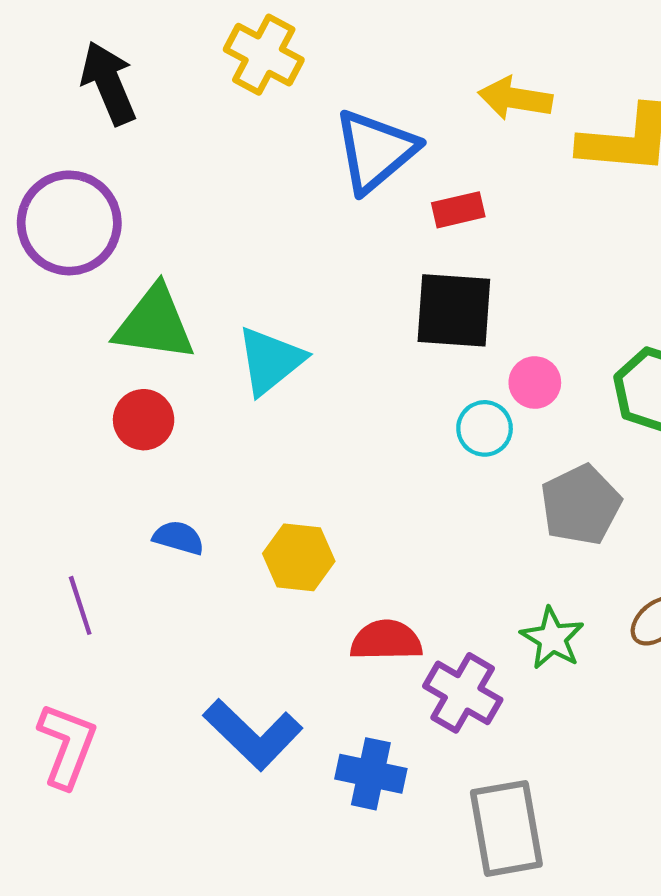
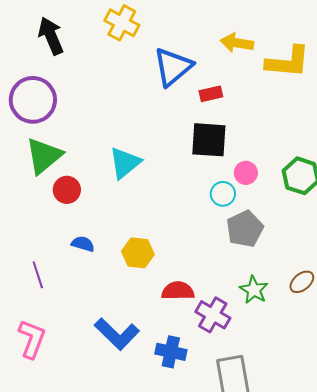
green triangle: (154, 323) -> (44, 156), moved, turned -48
gray pentagon: (581, 505) -> (245, 229), moved

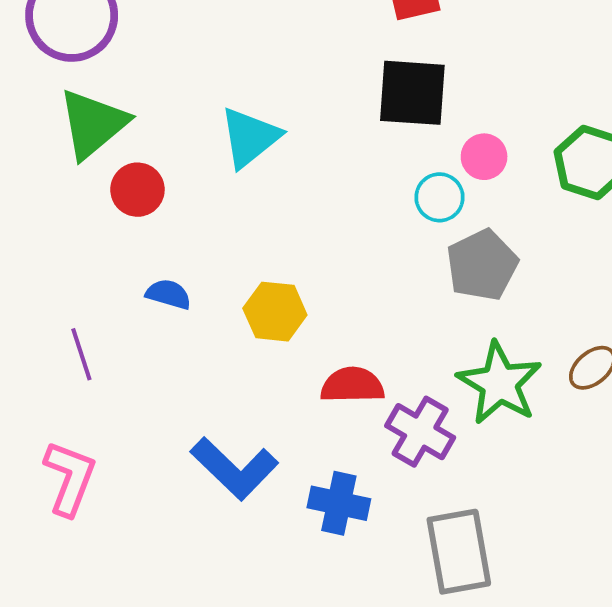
green star: (254, 290) -> (500, 383), size x1.5

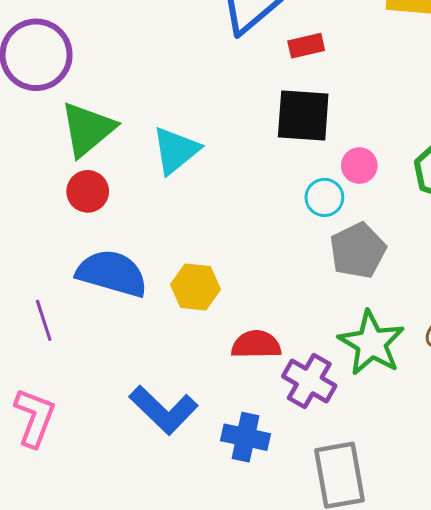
green triangle: (93, 124) -> (88, 129), moved
blue semicircle: (168, 294) -> (112, 273), size x2.0

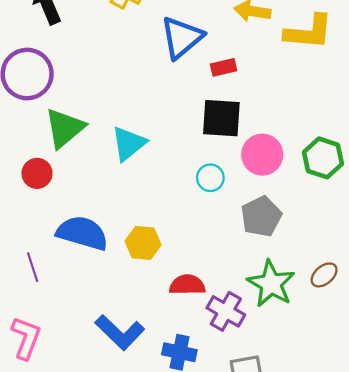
pink circle: (359, 166) -> (262, 155), size x1.6
red circle: (88, 191) -> (37, 173), moved
cyan circle: (324, 197) -> (210, 178), moved

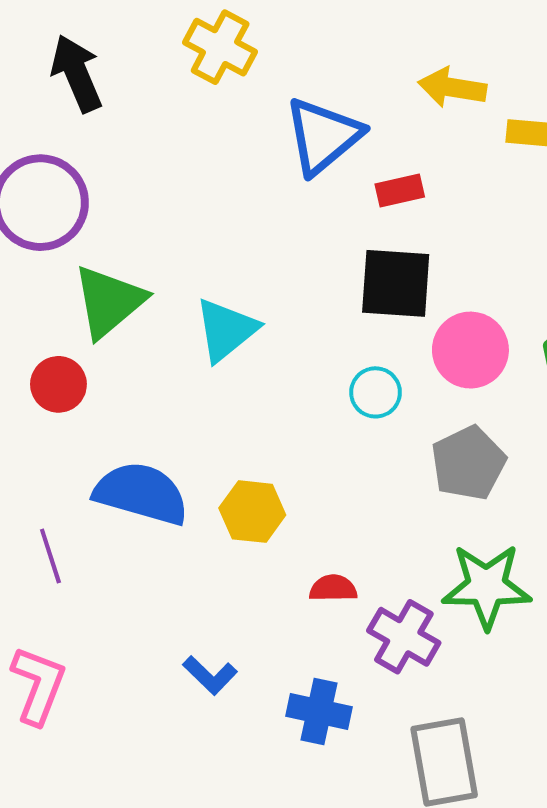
green star: (271, 284) -> (487, 586), turned -30
red semicircle: (187, 285) -> (333, 588), size x0.7
blue L-shape: (120, 332) -> (210, 675), size x0.6

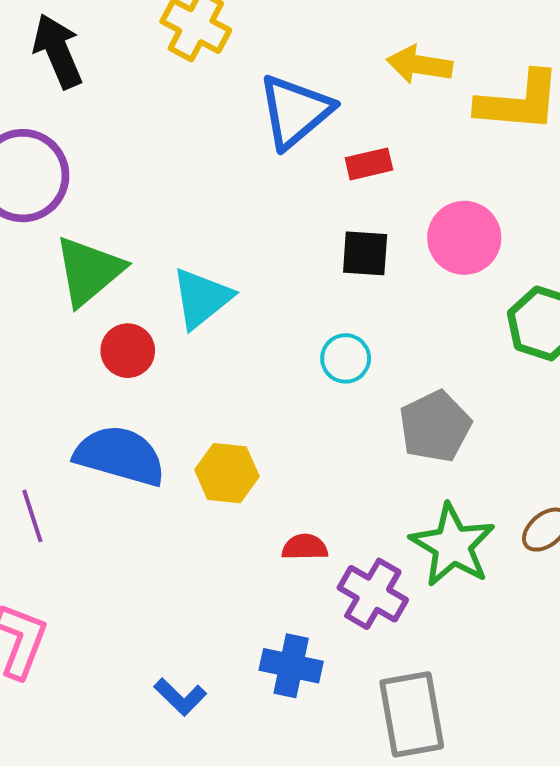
black square: (396, 283) -> (365, 253), size x0.7
pink circle: (470, 350) -> (464, 238), moved
red circle: (58, 384) -> (128, 351), moved
green star: (487, 586) -> (453, 545), turned 30
blue L-shape: (210, 675) -> (180, 697), moved

